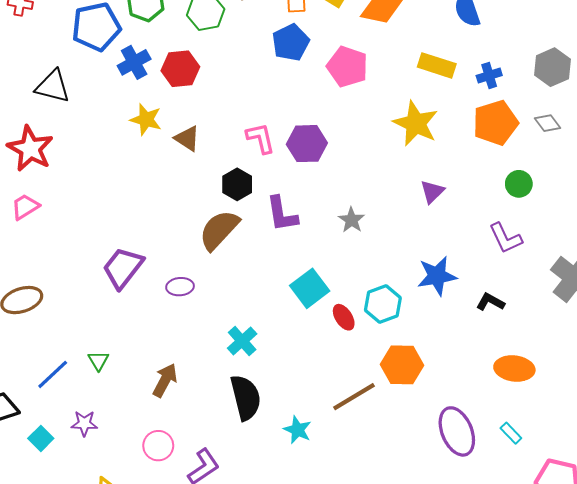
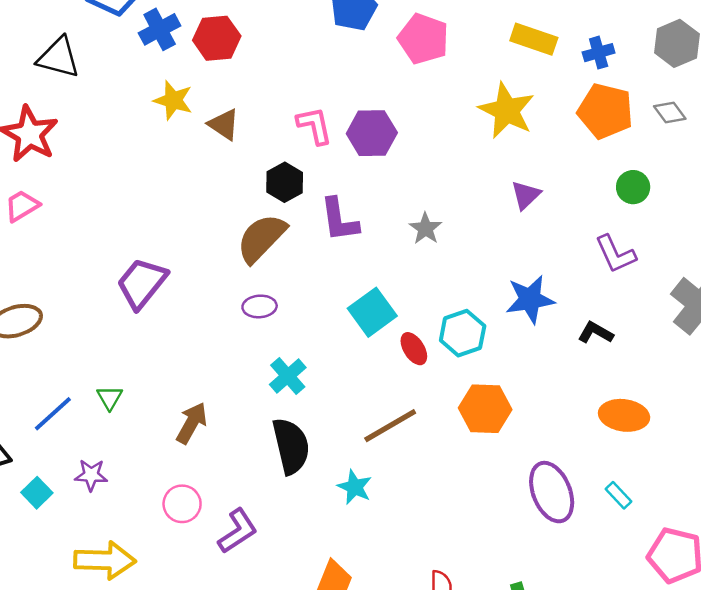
orange pentagon: (495, 123) -> (605, 111), turned 30
purple ellipse: (180, 287) -> (260, 306), moved
brown line: (354, 397) -> (390, 426), moved

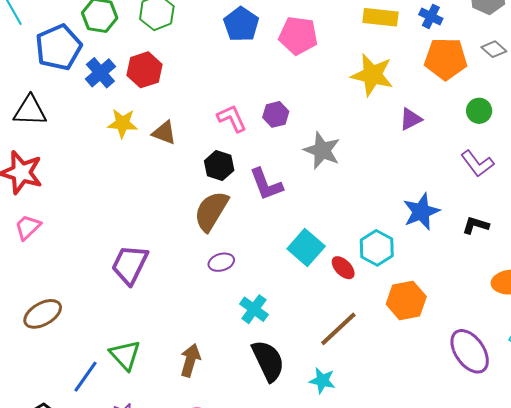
blue cross: (599, 53) -> (431, 16), turned -35
purple hexagon: (372, 133) -> (276, 114), size x0.7
purple triangle: (526, 195) -> (411, 119), moved, turned 30
gray star: (425, 229) -> (322, 150), moved, size x1.5
green triangle: (110, 398) -> (125, 355), size x1.6

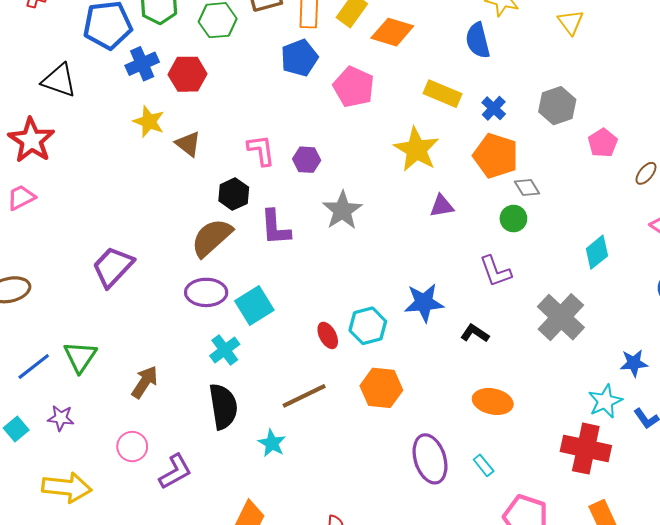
gray diamond: (494, 49) -> (527, 187), moved
cyan square: (306, 248) -> (254, 305), moved
purple ellipse: (221, 262) -> (206, 292), size x1.5

